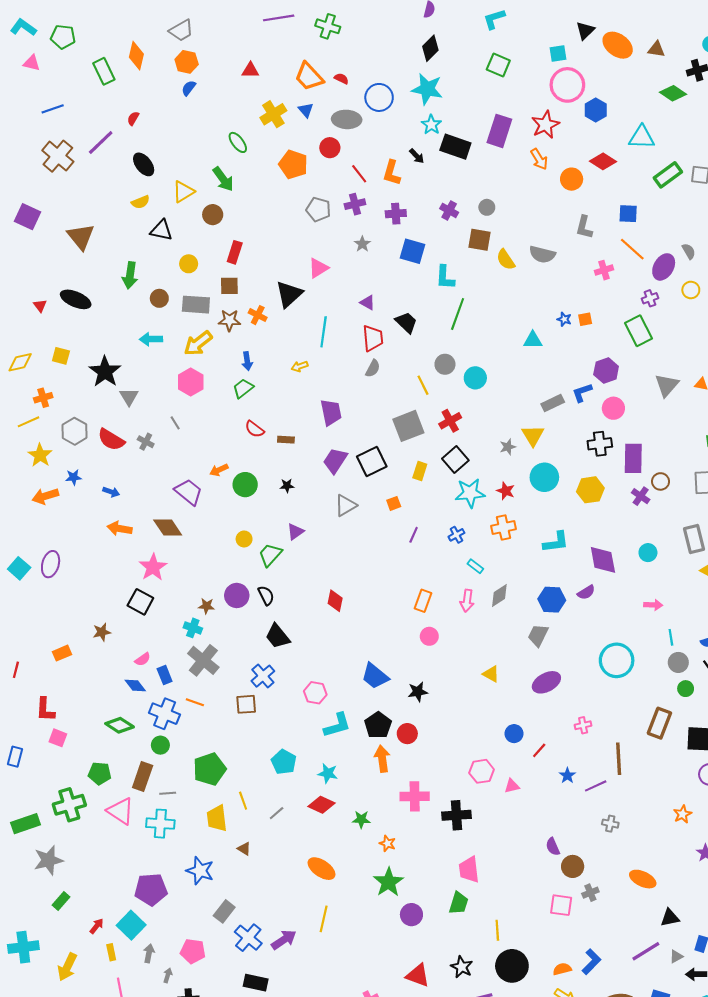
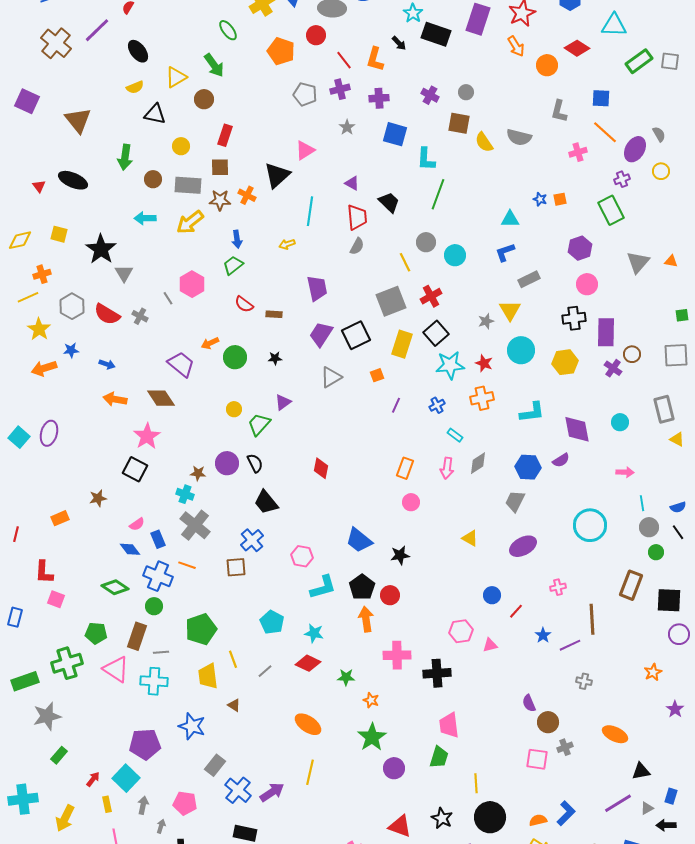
pink hexagon: (191, 382) -> (192, 284), moved
blue L-shape: (582, 393) -> (505, 252), moved
yellow rectangle: (420, 471) -> (402, 344), size x1.5

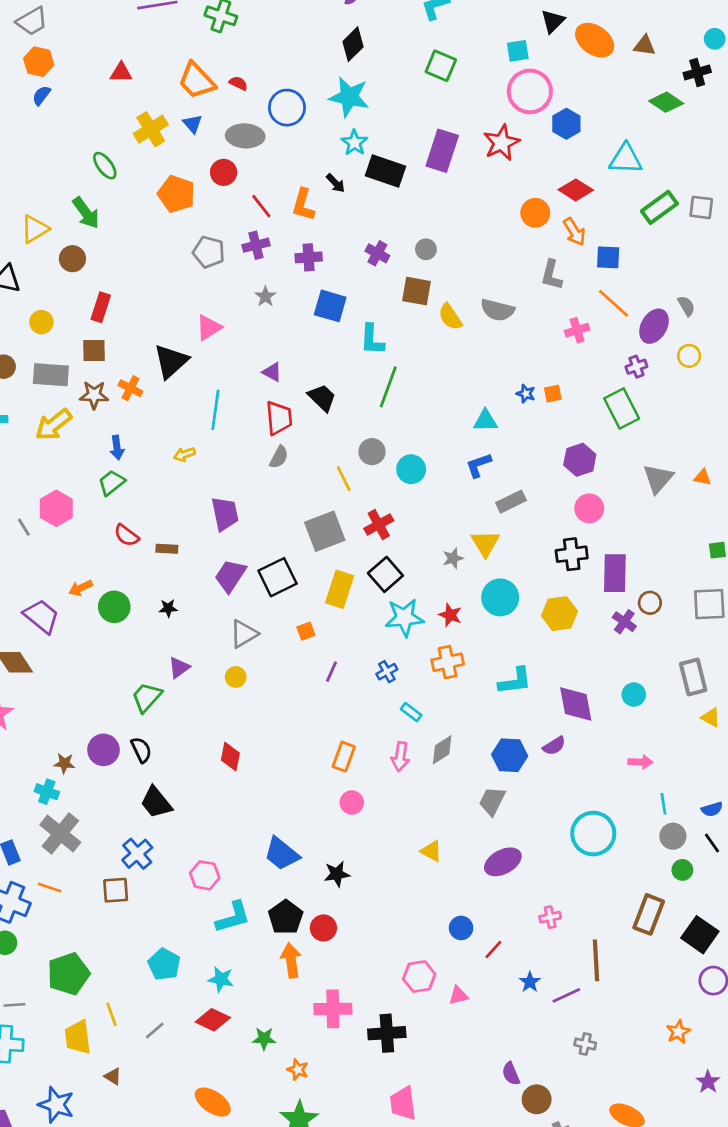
orange arrow: (516, 46) -> (574, 232), moved
yellow circle: (234, 409) -> (236, 677), moved
black square: (669, 600) -> (700, 935), turned 32

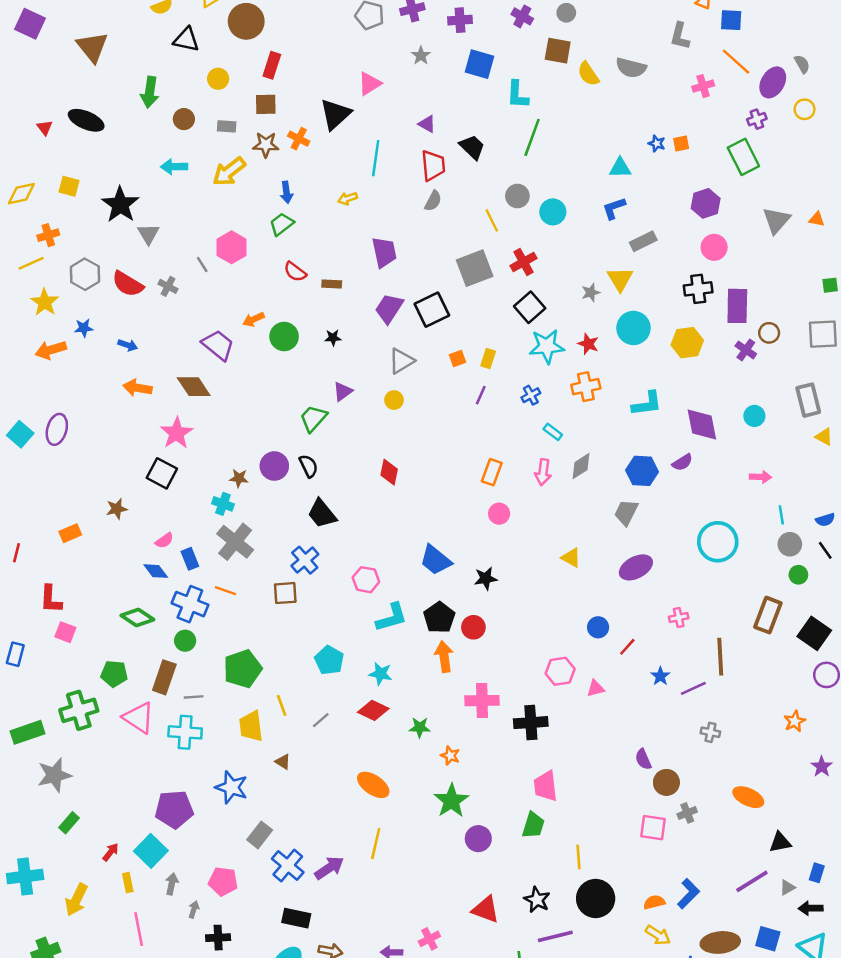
brown circle: (72, 259) -> (246, 21), size x1.5
gray rectangle: (51, 375) -> (227, 126), size x0.6
yellow rectangle: (340, 589) -> (488, 359), moved, size x0.6

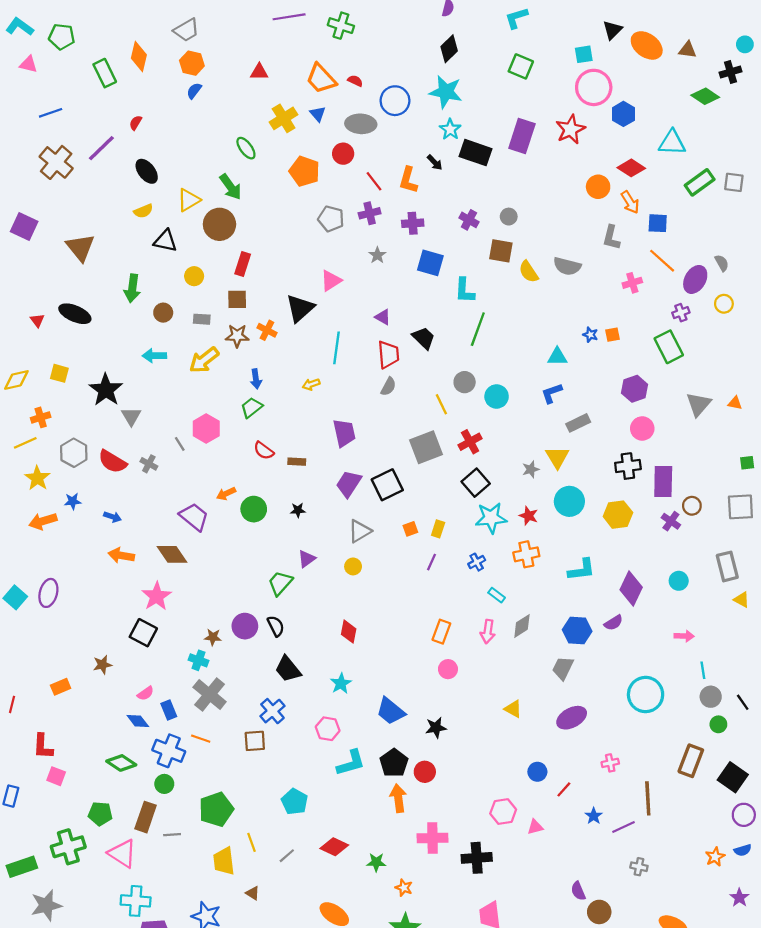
purple diamond: (702, 424) -> (631, 589), turned 36
blue semicircle: (825, 520) -> (743, 850), moved
cyan star: (381, 674) -> (341, 683), moved, turned 30
cyan cross: (185, 732) -> (136, 901), moved

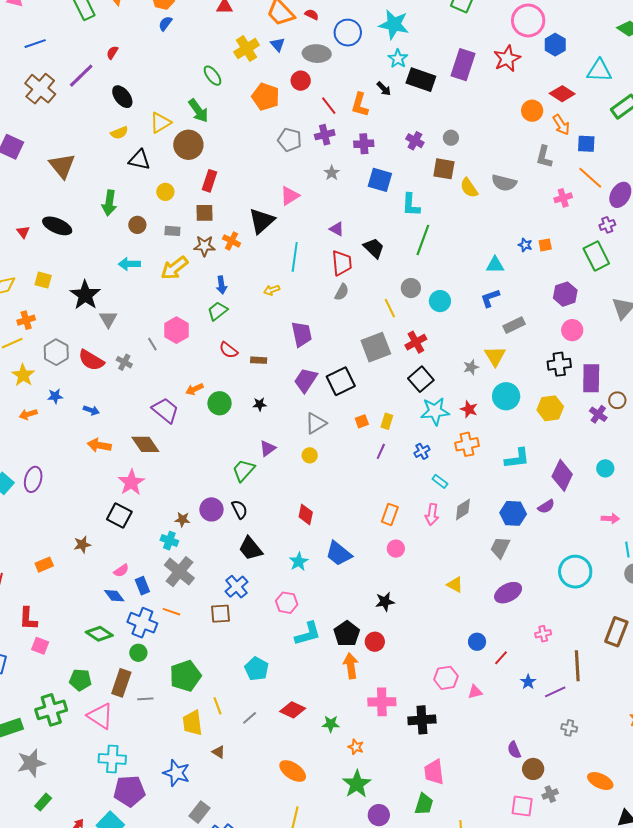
orange arrow: (43, 521) -> (28, 414), size x0.7
blue trapezoid: (391, 711) -> (339, 554), moved

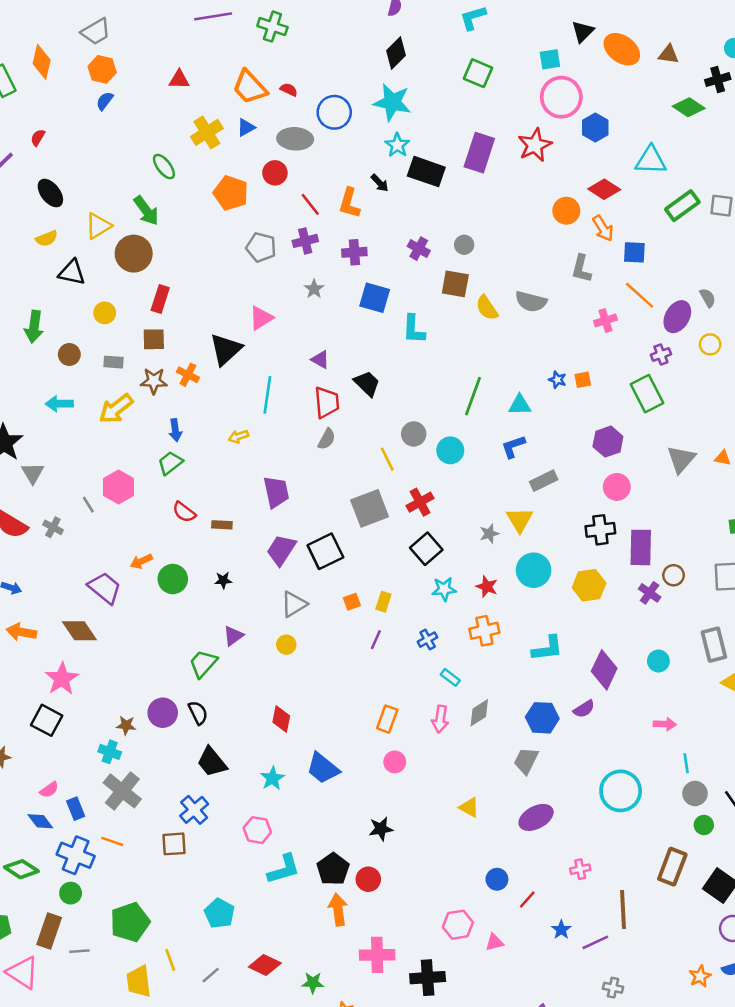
blue triangle: (278, 45) -> (246, 127), turned 42
green line: (423, 240) -> (473, 396), moved
cyan star: (435, 411) -> (444, 589), size x0.7

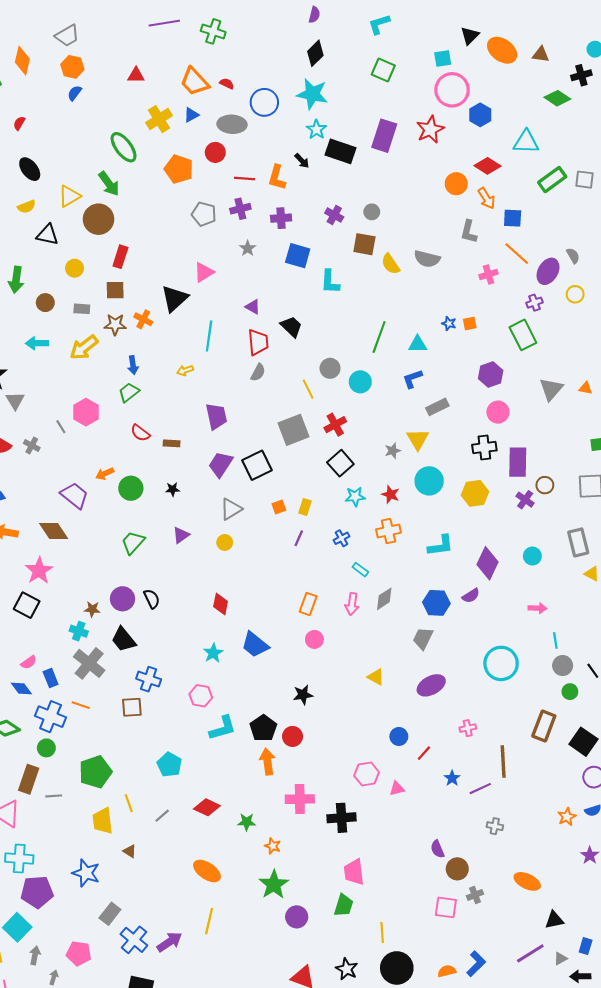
green ellipse: (164, 167) -> (124, 147), size x1.4
red line: (310, 204) -> (245, 178), turned -48
green trapezoid: (203, 664) -> (133, 542), moved
black trapezoid: (212, 762) -> (124, 639), moved
blue cross: (194, 810) -> (149, 679), turned -30

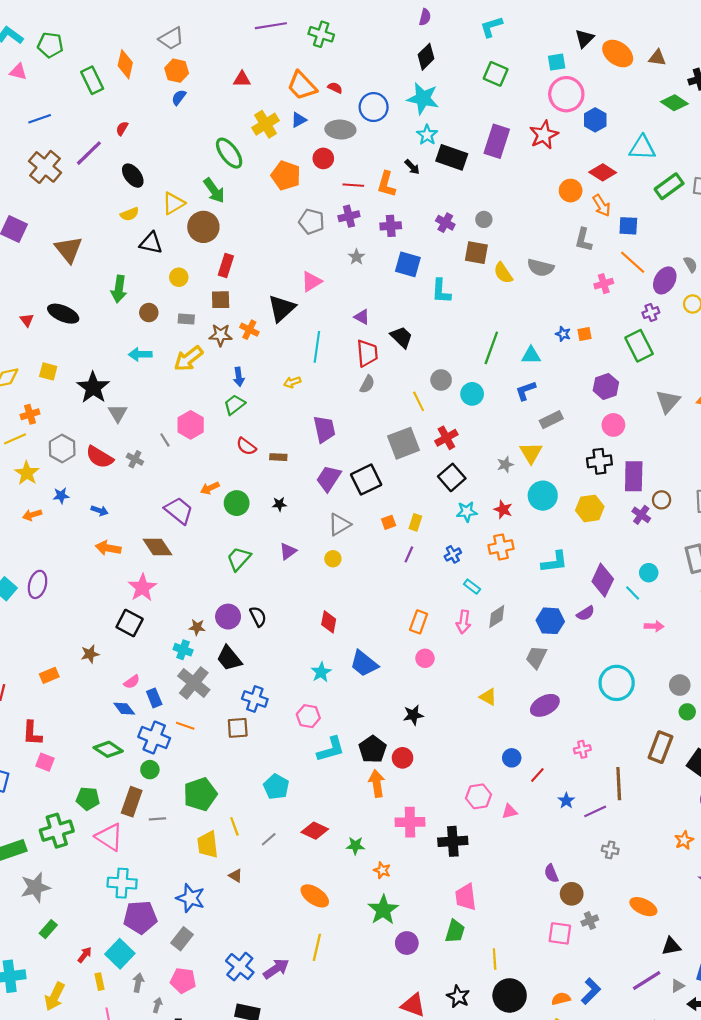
cyan line: (555, 640) -> (633, 593), moved, turned -35
gray rectangle: (110, 914) -> (182, 939), moved

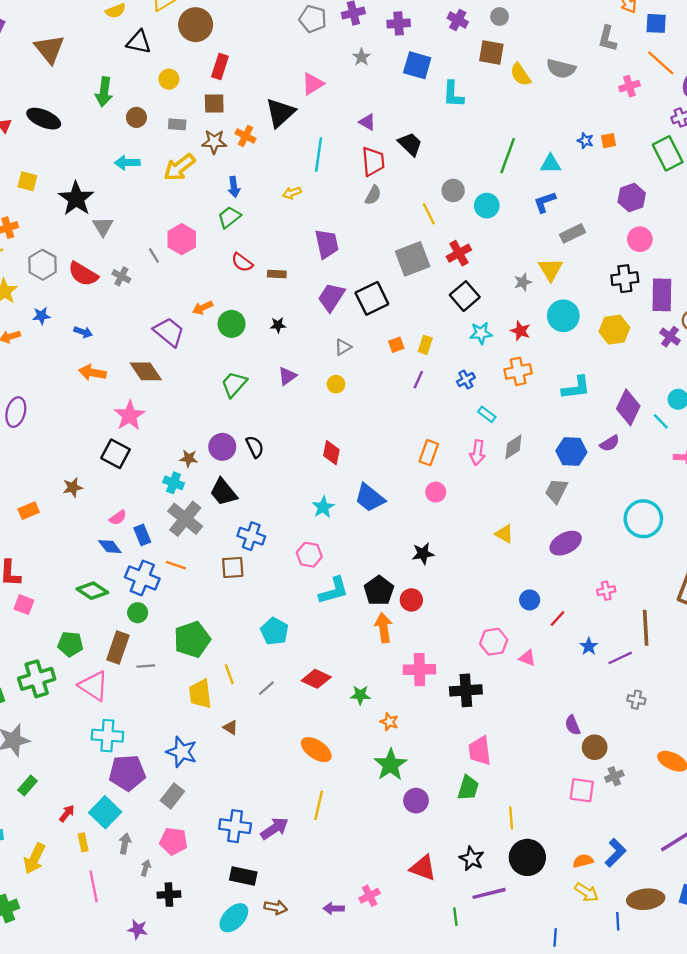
gray triangle: (339, 524) -> (343, 347), size x0.7
pink triangle: (510, 811) -> (527, 658), turned 35
blue cross: (240, 967) -> (235, 826), turned -32

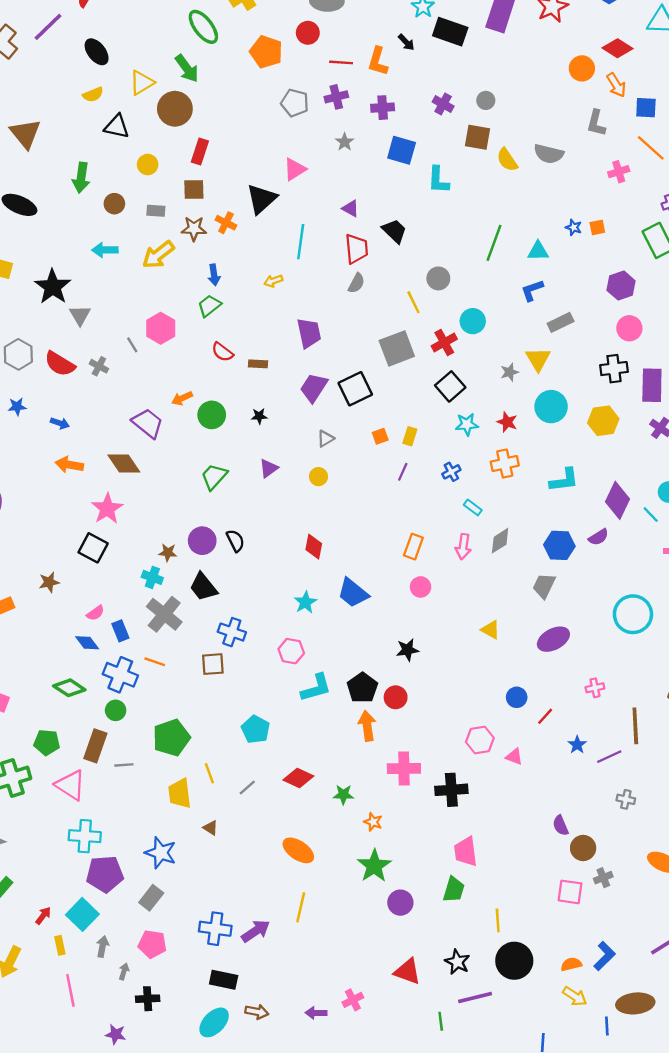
cyan circle: (487, 206) -> (473, 321), moved

